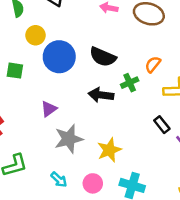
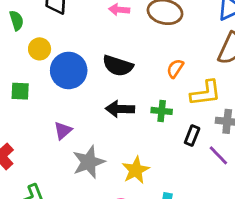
green cross: (130, 83) -> (162, 111), moved, turned 36
black rectangle: (162, 125) -> (192, 135), turned 66

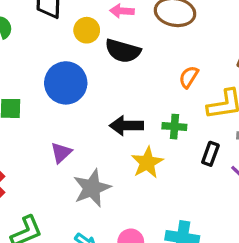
yellow circle: (40, 49) -> (87, 30), moved
black semicircle: (118, 66) -> (123, 51), moved
yellow star: (136, 170) -> (147, 163), moved

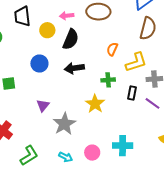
black semicircle: (123, 51) -> (71, 39), turned -75
blue circle: (66, 83) -> (39, 63), size x0.7
black arrow: (126, 126) -> (74, 68), moved

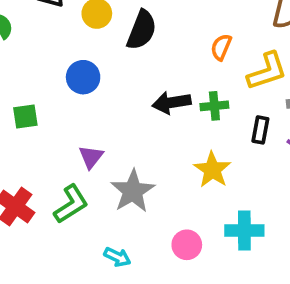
black arrow: (74, 68) -> (172, 103), moved
yellow star: (95, 104) -> (212, 170), moved
green L-shape: (29, 156) -> (71, 204), moved
cyan arrow: (66, 157) -> (117, 257), moved

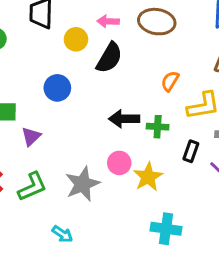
purple triangle: (91, 157) -> (31, 136), moved
pink circle: (187, 245) -> (119, 163), moved

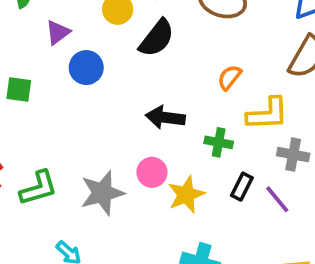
green cross: (158, 127) -> (219, 142), moved
purple triangle: (31, 136) -> (58, 32), moved
black rectangle: (191, 151) -> (242, 187), moved

